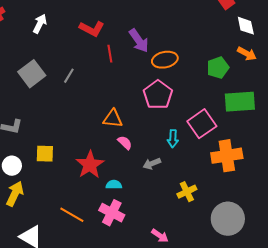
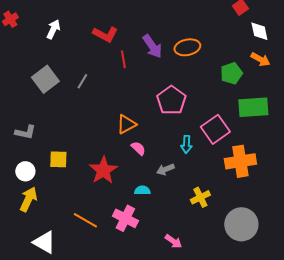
orange ellipse: (165, 60) -> (187, 47), moved
orange triangle: (113, 119) -> (126, 124), turned -35
cyan semicircle: (114, 185) -> (142, 190), moved

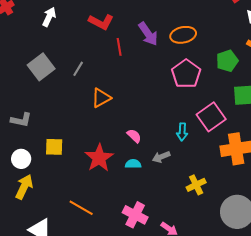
pink pentagon: (171, 100) -> (186, 74), moved
orange triangle: (126, 124) -> (101, 98), moved
cyan semicircle: (142, 190) -> (133, 164), moved
pink cross: (125, 218) -> (135, 215), moved

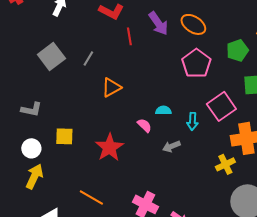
orange ellipse: (183, 35) -> (193, 24), turned 45
cyan semicircle: (133, 164) -> (163, 110), moved
yellow cross: (196, 185) -> (225, 164), moved

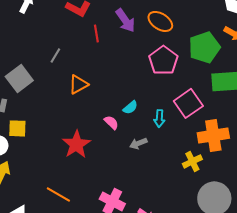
green pentagon: (237, 50) -> (204, 47), size x1.4
gray square: (51, 56) -> (19, 78), moved
cyan semicircle: (163, 110) -> (130, 107), turned 140
yellow square: (64, 136) -> (17, 128), moved

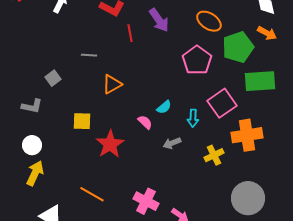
orange ellipse: (160, 21) -> (209, 21), moved
gray line: (55, 55) -> (89, 55), turned 63
gray square: (19, 78) -> (53, 78), size x0.6
yellow square: (17, 128) -> (82, 121), moved
yellow cross: (192, 161) -> (214, 155), moved

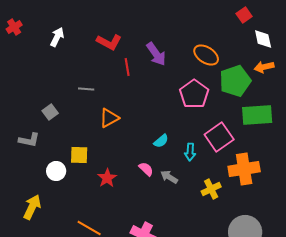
orange arrow: (267, 33) -> (264, 67), turned 138
pink semicircle: (145, 122) -> (146, 169), moved
gray arrow: (172, 143) -> (169, 177), turned 54
red star: (110, 144) -> (107, 178), size x0.7
white circle: (32, 145) -> (56, 171), moved

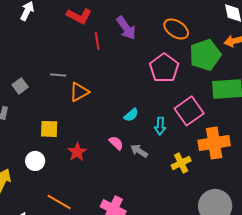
gray line: (86, 89) -> (58, 75), moved
white circle: (56, 171) -> (35, 161), moved

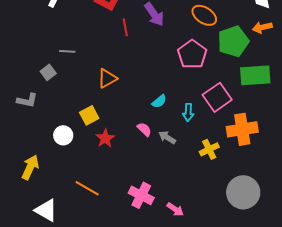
gray line: (58, 75) -> (67, 51), moved
yellow square: (49, 129) -> (89, 115), moved, turned -30
white circle: (35, 161) -> (63, 135), moved

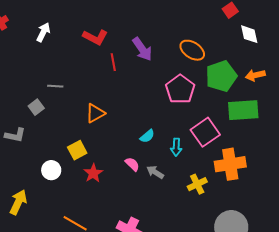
orange arrow: (262, 27) -> (255, 75), moved

